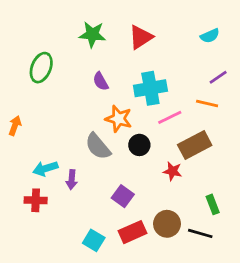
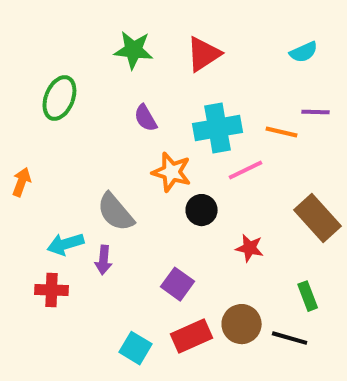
purple line: (218, 77) -> (316, 112), turned 36
orange line: (207, 104) -> (282, 132), moved
brown rectangle: (195, 145) -> (318, 218), moved, turned 76
gray semicircle: (98, 146) -> (115, 212), moved

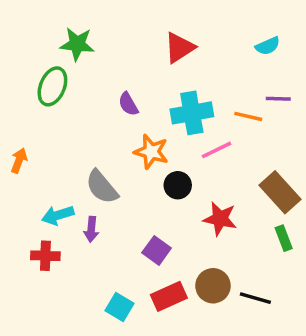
green star: (133, 50) -> (77, 44), moved
red star: (250, 248) -> (220, 219), size x1.4
green rectangle: (308, 296) -> (284, 238), moved

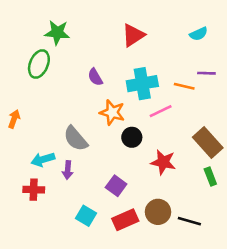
cyan square: (119, 307) -> (86, 216), moved

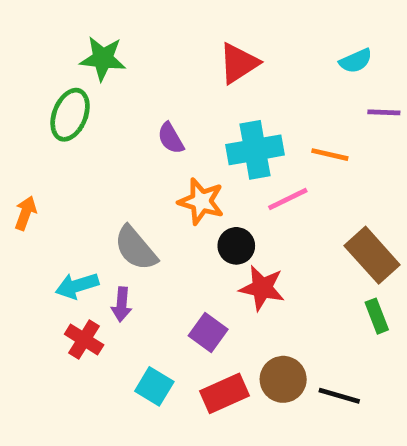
purple line: (206, 73) -> (384, 112), moved
red star: (163, 162) -> (262, 288), moved
red cross: (34, 190) -> (84, 340), moved, turned 30

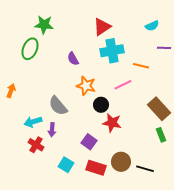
cyan cross: (255, 150) -> (112, 51), moved
red rectangle: (225, 393) -> (96, 168), turned 42

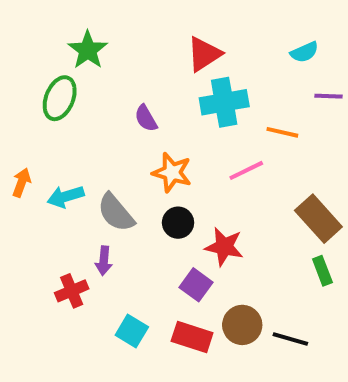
green star: (44, 25) -> (88, 50), turned 30
black circle: (101, 105) -> (178, 223), moved
cyan arrow: (33, 122) -> (66, 197), moved
purple square: (89, 142) -> (196, 285), moved
red cross: (36, 145) -> (72, 291), turned 35

